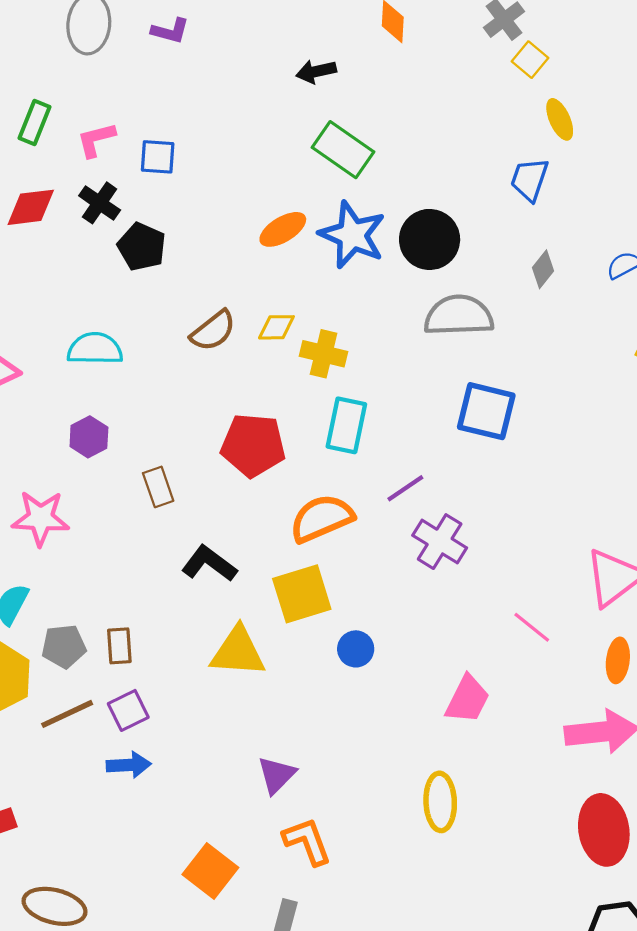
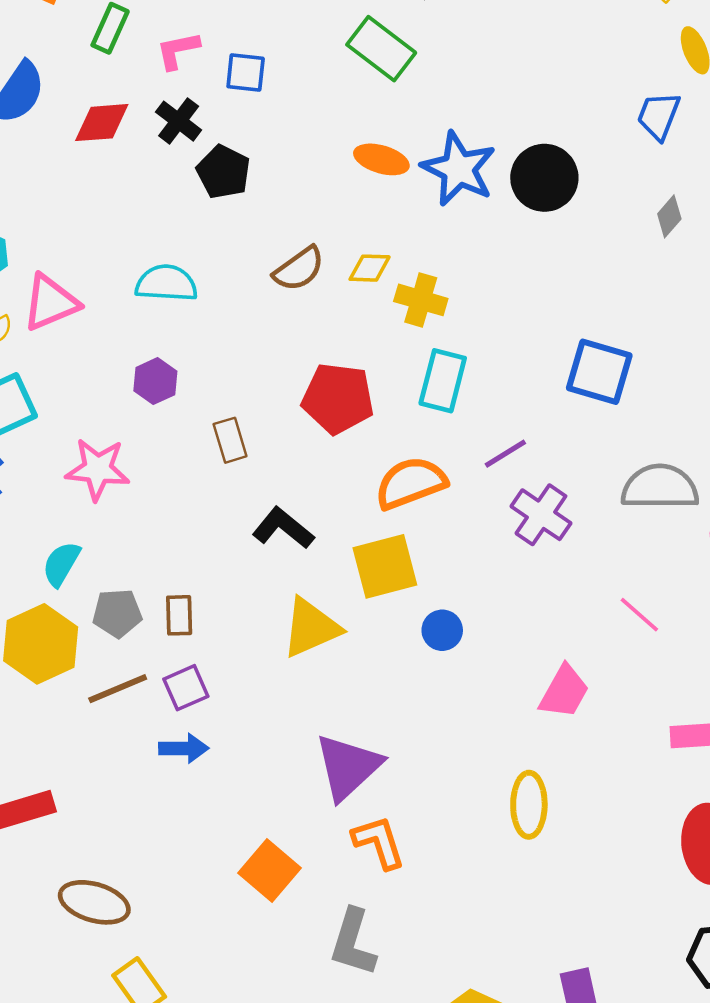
green rectangle: (343, 150) -> (381, 49), moved
orange ellipse: (283, 229) -> (381, 159), turned 45
gray semicircle: (459, 316) -> (660, 487), moved
yellow triangle: (238, 652) -> (311, 628), turned -30
purple triangle: (277, 775) -> (348, 767), size x1.6

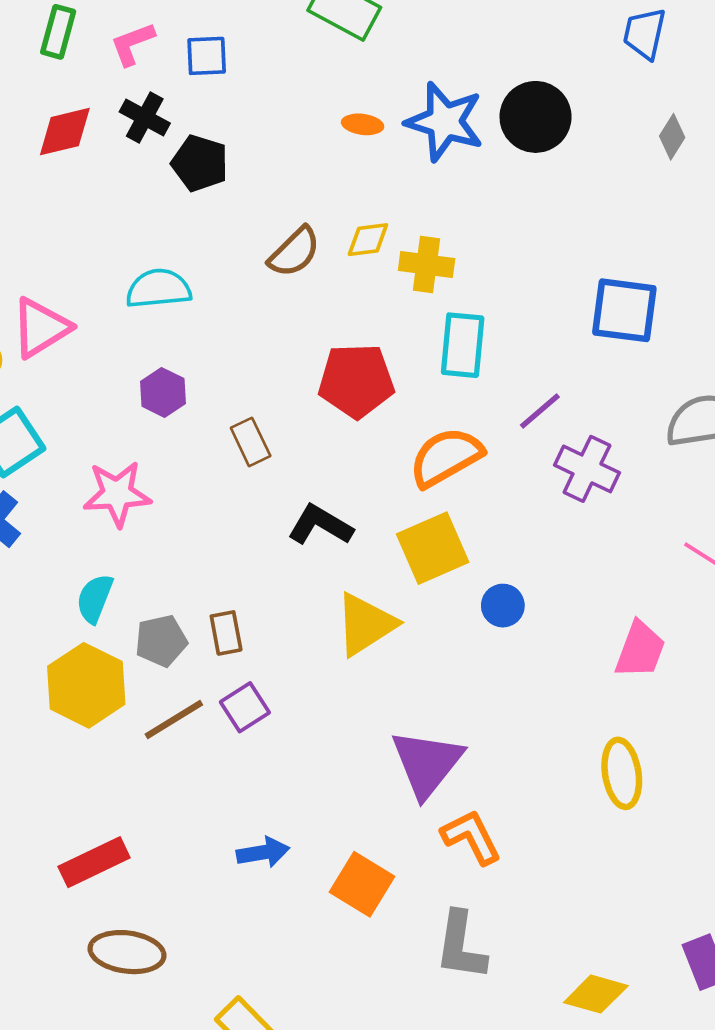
orange ellipse: (381, 159) -> (363, 124), size x0.7
blue arrow: (184, 748) -> (263, 852), moved
brown ellipse: (94, 902) -> (127, 952), moved

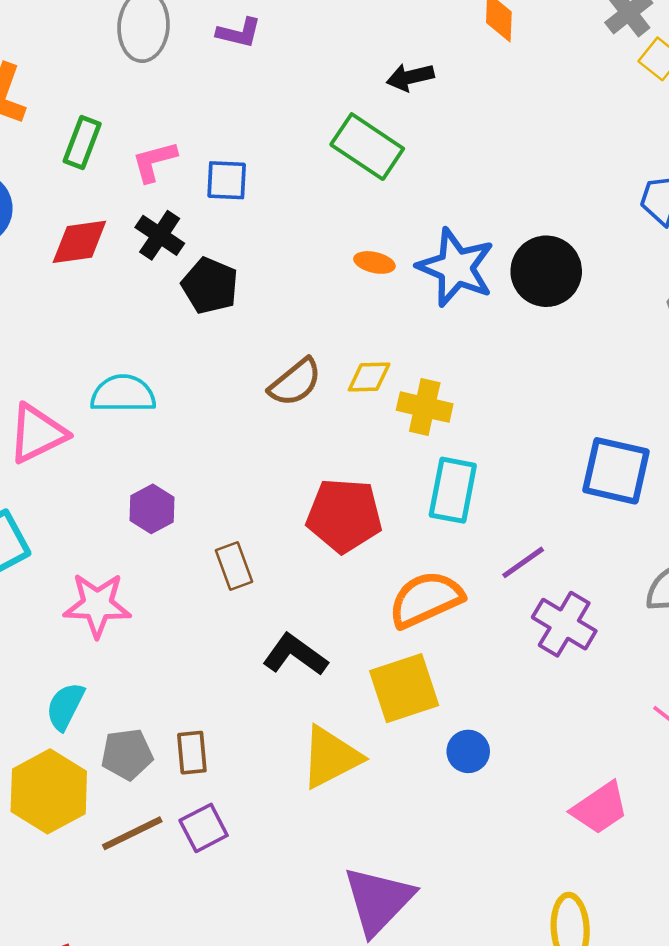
cyan semicircle: (158, 289) -> (123, 394), moved
pink trapezoid: (640, 650) -> (600, 808), turned 30

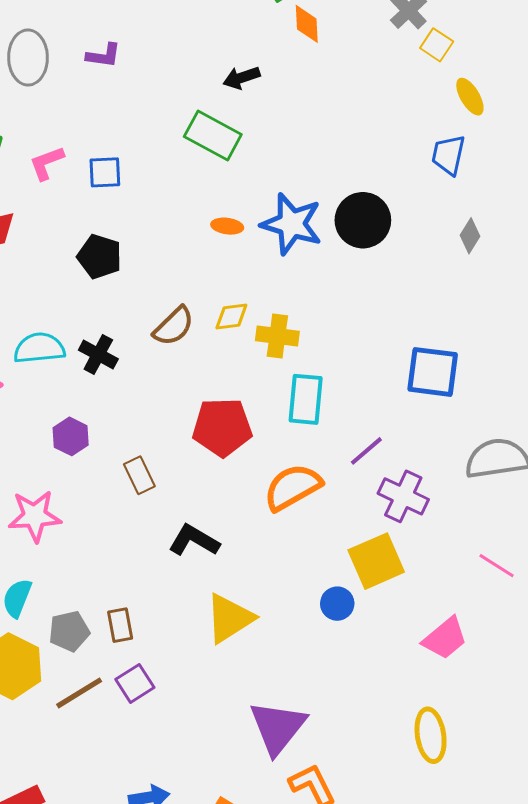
black cross: (160, 235) -> (98, 354), moved
yellow square: (404, 688) -> (376, 561), moved

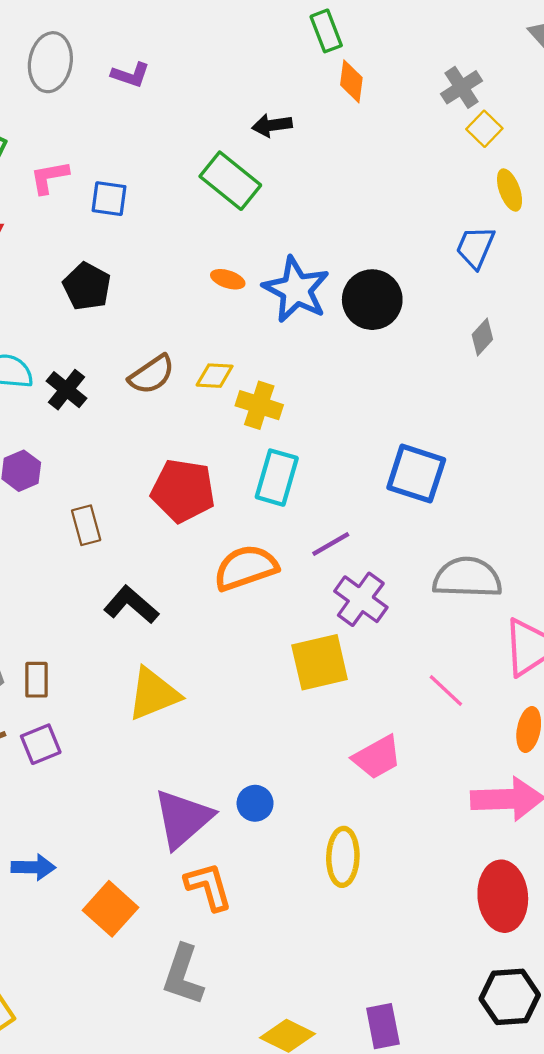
blue circle: (337, 604) -> (255, 803), moved

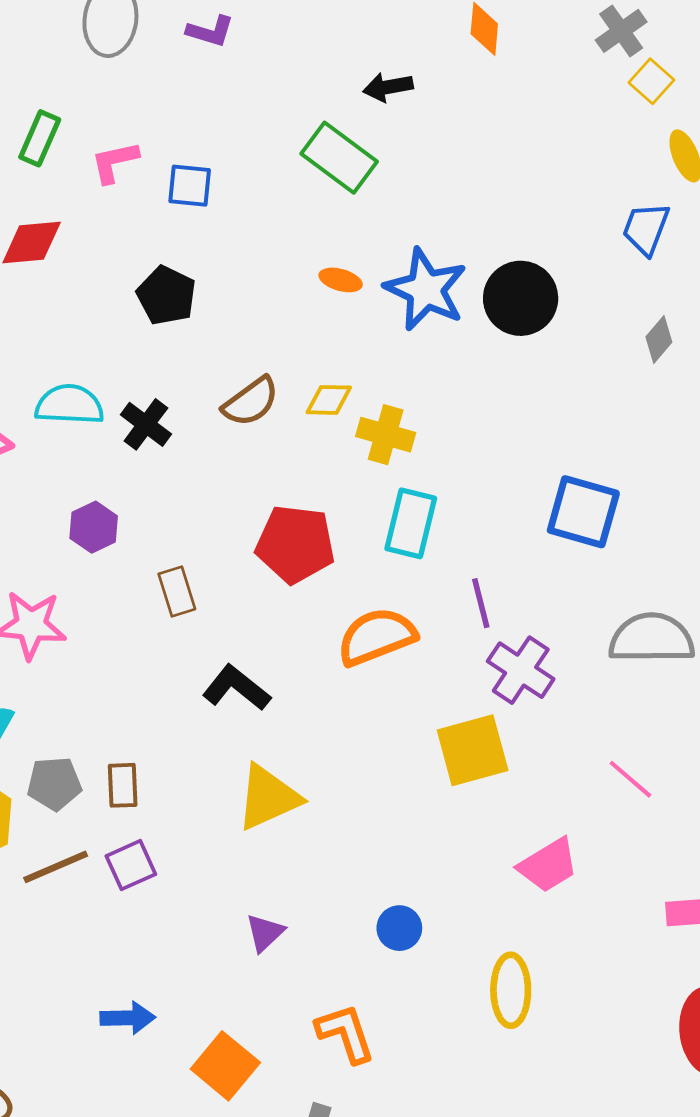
purple line: (331, 544) -> (481, 603), turned -72
purple triangle: (183, 819) -> (265, 933), moved, size x0.5

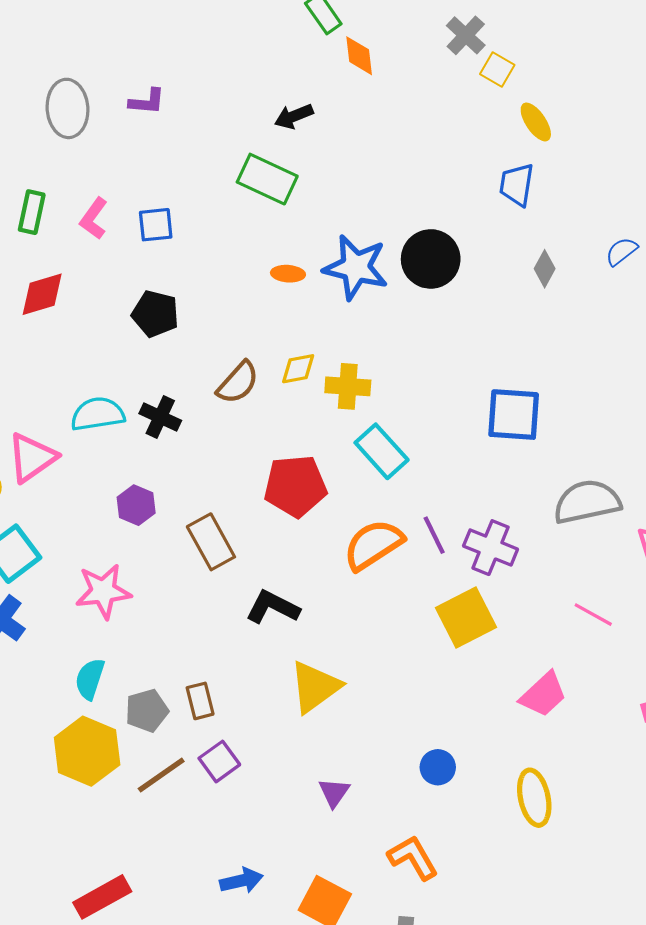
pink L-shape: (115, 162) -> (94, 218), turned -30
cyan rectangle: (411, 523) -> (382, 451), turned -44
brown rectangle: (177, 592) -> (211, 542), size x1.4
purple line: (481, 603) -> (434, 535), moved

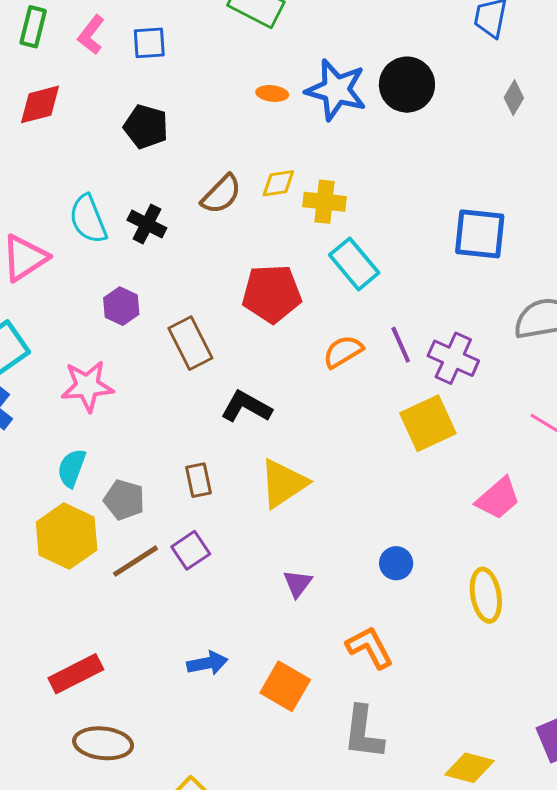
cyan semicircle: (98, 414) -> (88, 219), turned -105
orange semicircle: (373, 545) -> (343, 352), size x0.7
brown rectangle: (200, 701) -> (199, 480), moved
gray pentagon: (147, 711) -> (124, 500), turned 30

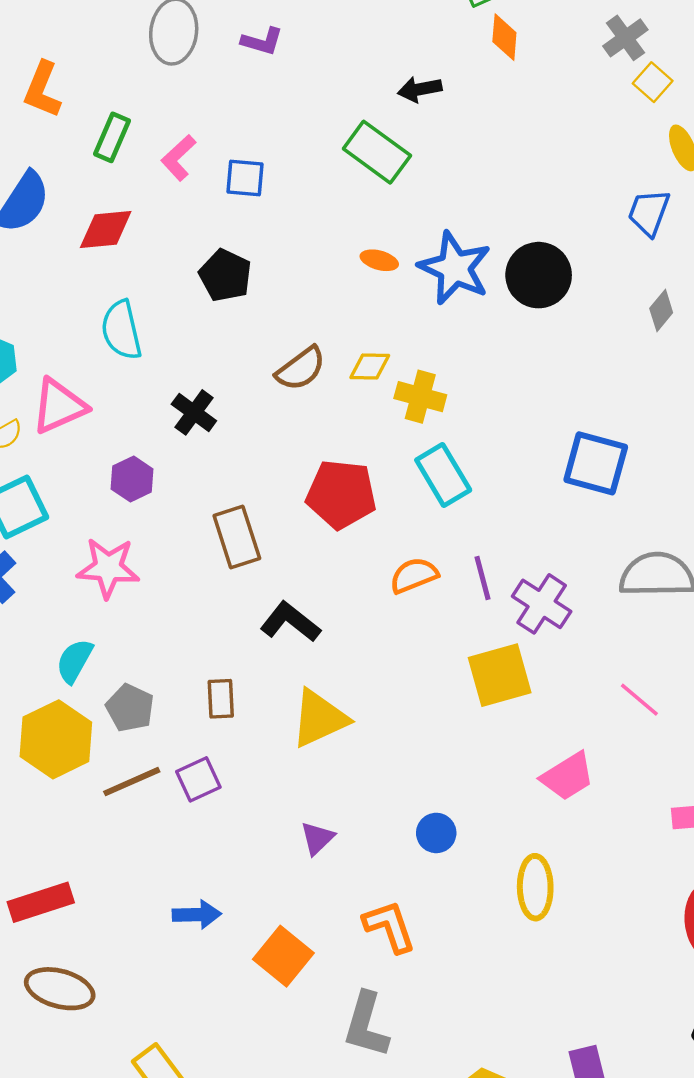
cyan semicircle: (88, 219) -> (121, 330), moved
black cross: (147, 224) -> (194, 412), moved
purple hexagon: (121, 306) -> (132, 479), moved

